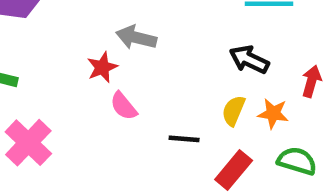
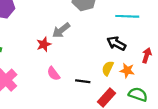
gray arrow: (136, 37) -> (61, 30), turned -54
pink semicircle: (124, 106) -> (53, 74), moved

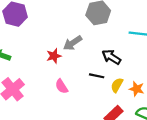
black arrow: (116, 43) -> (111, 57), moved
black line: (83, 81) -> (97, 76), moved

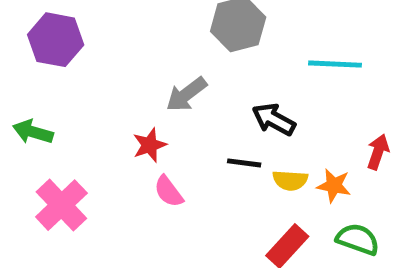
red star: (54, 56) -> (149, 145), moved
yellow semicircle: (117, 85) -> (290, 180), turned -112

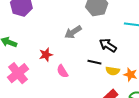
red star: (149, 145) -> (46, 55), moved

